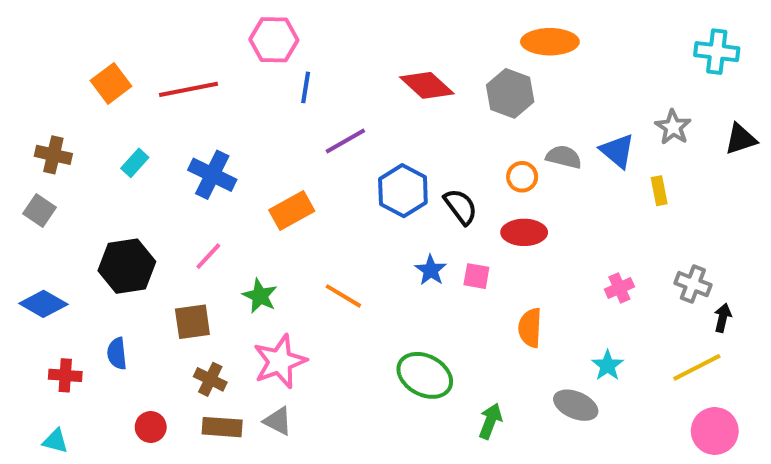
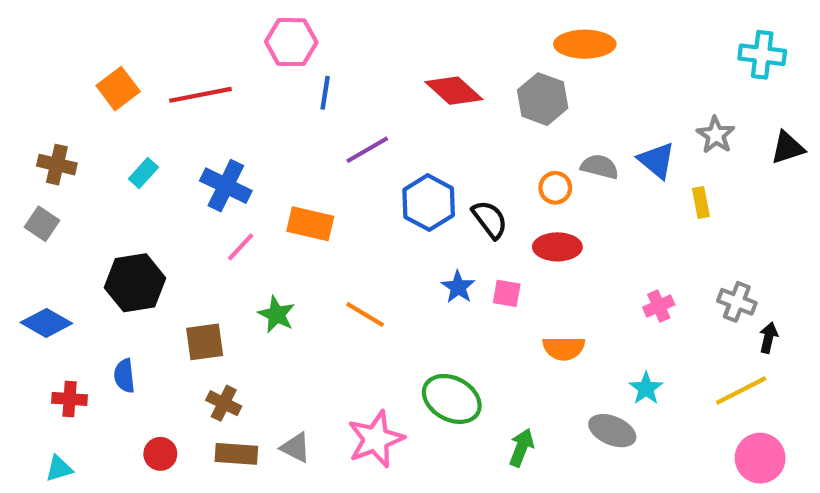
orange rectangle: (292, 211) -> (310, 224), turned 42
pink line: (208, 256) -> (241, 247), moved
orange semicircle: (530, 328) -> (564, 348), turned -93
pink star: (280, 361) -> (376, 439), moved
cyan triangle: (55, 441) -> (59, 469), turned -32

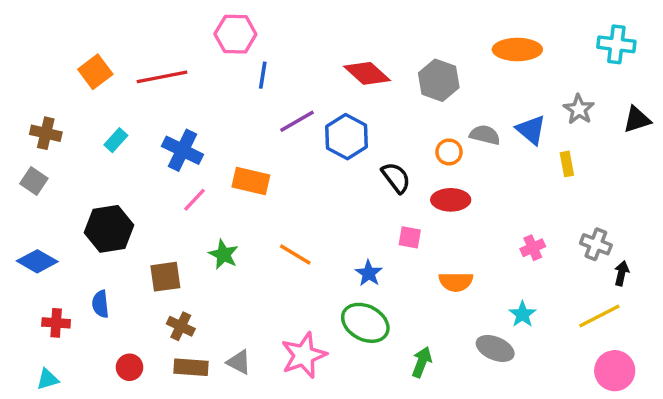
orange ellipse: (585, 44) -> (517, 49), moved
blue hexagon: (429, 203) -> (346, 137), moved
blue star: (458, 287) -> (369, 273), moved

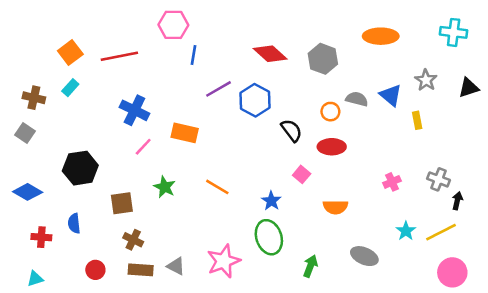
cyan rectangle: (116, 140) -> (70, 88), moved
pink square: (410, 237) -> (302, 174), turned 30
cyan star: (522, 314) -> (406, 231), moved
green ellipse: (365, 323) -> (269, 237), turned 44

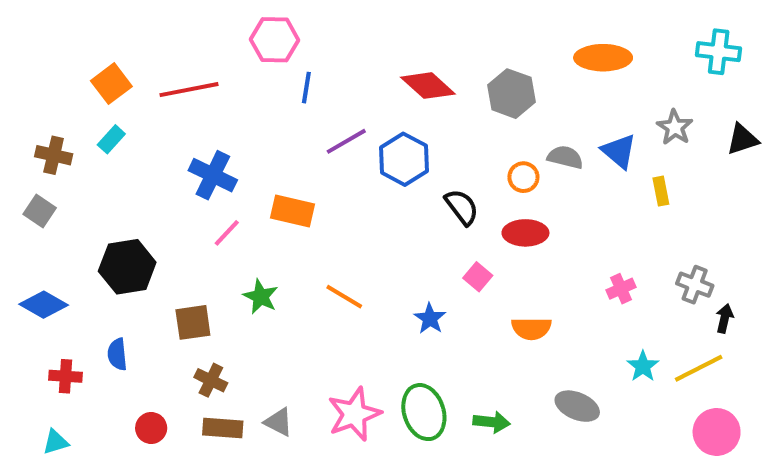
green ellipse: (269, 237) -> (424, 412), moved
green arrow: (310, 266) -> (492, 422), turned 75

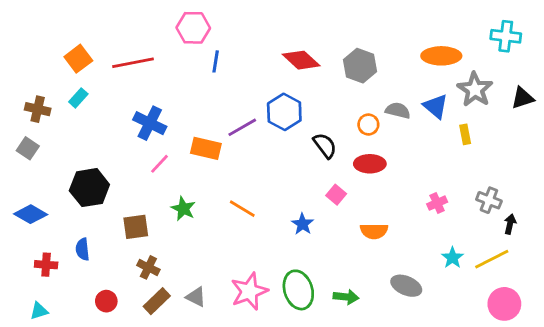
orange ellipse: (603, 58) -> (441, 56), moved
gray star: (675, 127) -> (475, 89), size x1.4
purple line: (346, 141) -> (242, 127), moved
brown rectangle: (223, 428) -> (157, 301), turned -48

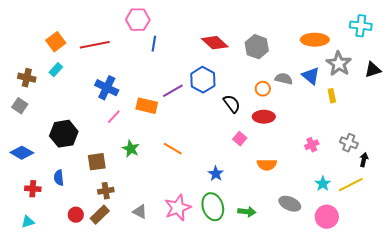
blue star: (303, 224) -> (216, 174), moved
brown cross: (148, 267) -> (106, 191), turned -35
brown rectangle: (157, 301) -> (100, 215), moved
pink circle: (504, 304) -> (327, 217), moved

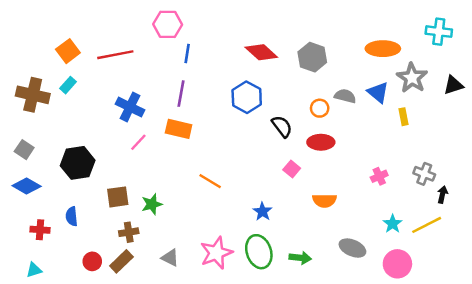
brown cross: (27, 78) -> (33, 95), size x1.5
purple line: (173, 91) -> (181, 94), moved, turned -50
gray square: (20, 106) -> (24, 150), moved
green star: (131, 149) -> (152, 204), moved, turned 30

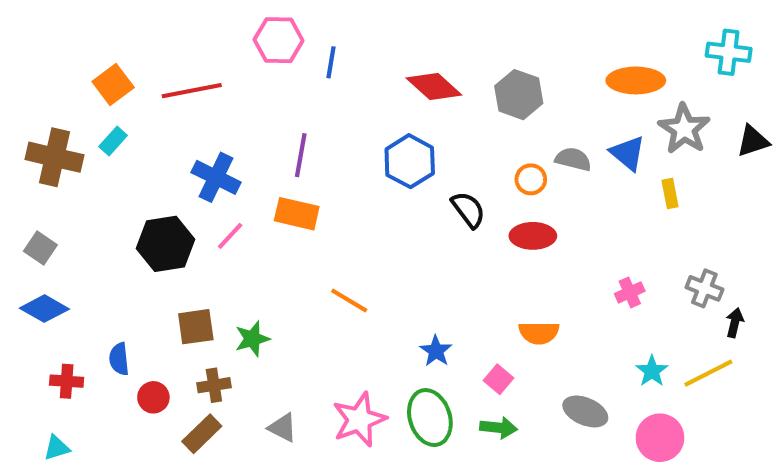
blue line: (187, 53) -> (331, 62), moved
black hexagon: (78, 163) -> (166, 244), moved
pink square: (292, 169) -> (499, 379), moved
red circle: (92, 261) -> (153, 397), moved

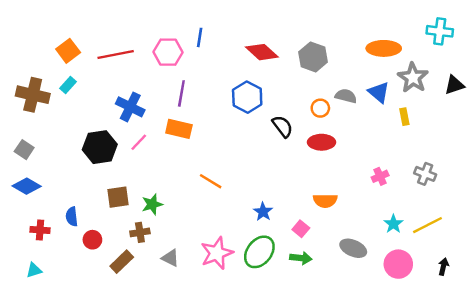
pink hexagon: (279, 40) -> (168, 52), moved
black arrow: (735, 323) -> (443, 267), moved
brown cross: (214, 385) -> (140, 232), moved
green ellipse: (430, 418) -> (259, 252), turned 56

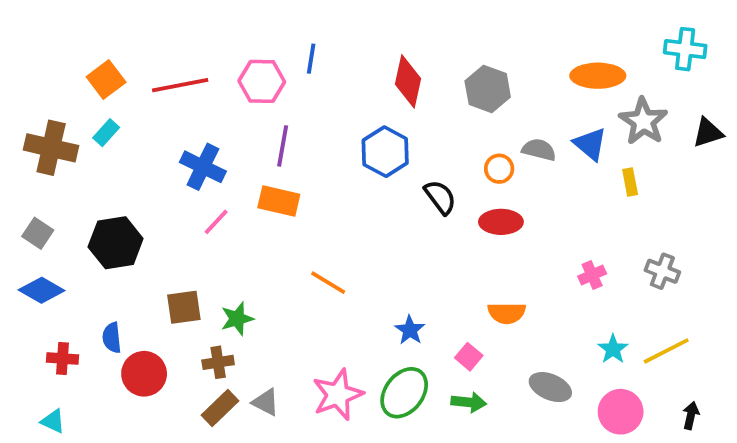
red diamond: (262, 52) -> (408, 81), turned 60
black hexagon: (100, 147) -> (116, 243), moved
red circle: (92, 240) -> (144, 374), size x1.5
brown rectangle: (122, 262) -> (220, 408), moved
cyan triangle: (34, 270) -> (53, 421), turned 42

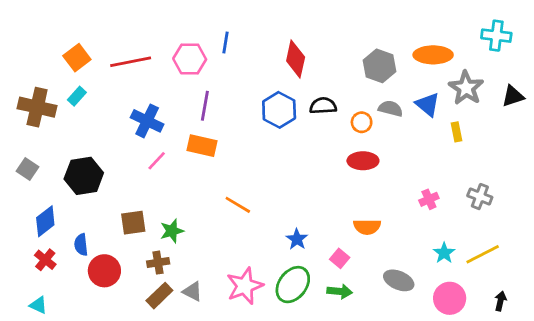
gray hexagon: (488, 89) -> (379, 66), moved
black semicircle: (440, 197) -> (323, 106), moved, turned -56
blue diamond: (42, 290) -> (45, 221), moved, turned -68
red cross: (62, 359) -> (45, 260), turned 35

